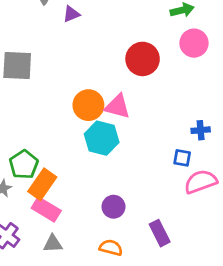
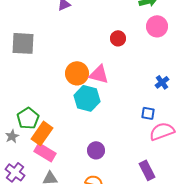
red circle: (143, 59) -> (118, 38), size x0.6
blue cross: (201, 130) -> (162, 82), moved, turned -32
purple rectangle: (160, 233) -> (147, 170), moved

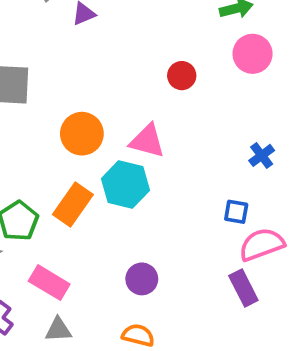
orange circle: (77, 73) -> (82, 134), moved
orange rectangle: (42, 133) -> (73, 204), moved
purple rectangle: (147, 170) -> (243, 288), moved

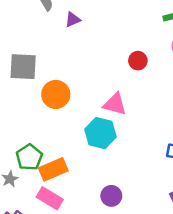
orange circle: (82, 134) -> (56, 94), moved
orange rectangle: (73, 204) -> (53, 169), moved, turned 32

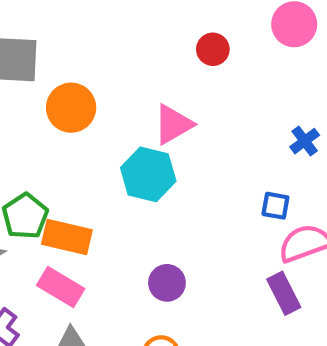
pink triangle: (115, 104) -> (173, 124), turned -45
orange rectangle: (53, 169) -> (67, 237), turned 36

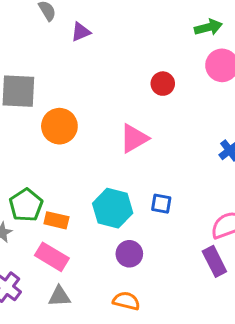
cyan hexagon: (148, 174) -> (113, 208), moved
blue square: (275, 206) -> (161, 204), moved
orange rectangle: (67, 237) -> (56, 220), size x0.7

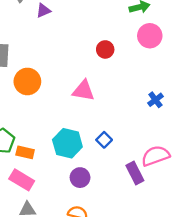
pink triangle: (134, 138) -> (83, 91), turned 40
blue square: (161, 204) -> (104, 140), turned 35
purple rectangle: (214, 261) -> (135, 173), moved

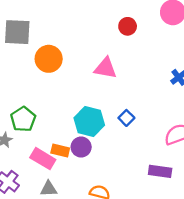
orange rectangle: (25, 152) -> (60, 150), moved
purple rectangle: (135, 173) -> (160, 171), moved, turned -55
purple circle: (80, 178) -> (81, 147), moved

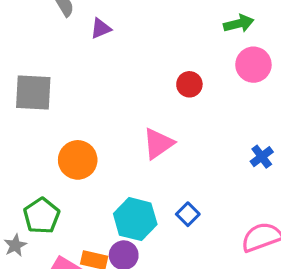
orange circle: (49, 59) -> (78, 160), moved
pink triangle: (105, 68) -> (158, 143), turned -45

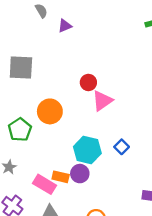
red circle: (189, 84) -> (88, 82), moved
green pentagon: (42, 216) -> (20, 130), moved

